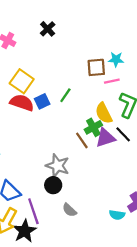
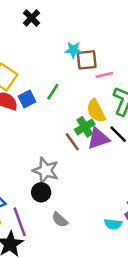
cyan star: (116, 59) -> (73, 50), moved

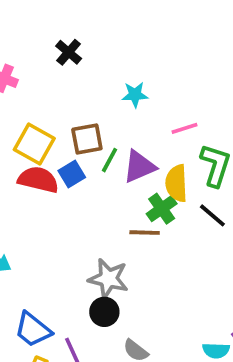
brown square: (87, 60) -> (87, 139), moved
yellow semicircle: (96, 111) -> (176, 183), turned 30
purple triangle: (98, 138) -> (139, 167), moved
brown line: (72, 142) -> (145, 233), turned -48

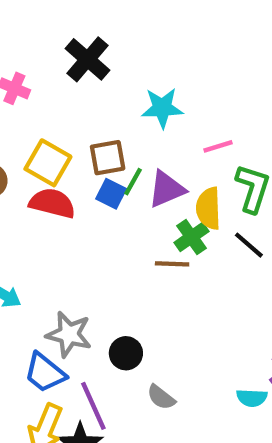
black cross: (69, 52) -> (87, 59), size x1.5
cyan star: (135, 95) -> (162, 108), size x1.4
blue square: (72, 174) -> (111, 194), moved, turned -32
gray star: (108, 279) -> (69, 334), moved

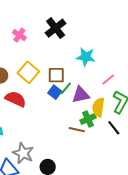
pink line: (218, 146) -> (108, 80), turned -32
red semicircle: (52, 203) -> (16, 99), moved

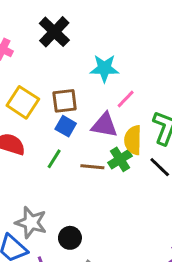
pink line: (108, 80) -> (126, 99), moved
green line: (66, 88) -> (54, 159), moved
purple triangle: (81, 95) -> (104, 125), turned 30
brown line: (77, 130) -> (92, 167), moved

